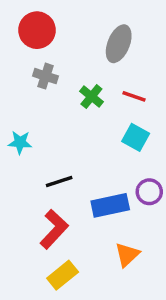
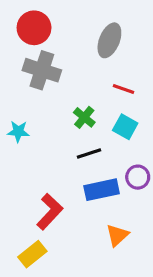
gray cross: (46, 76) -> (42, 70), size x1.6
green cross: (91, 96) -> (84, 117), moved
black line: (59, 182) -> (89, 153), moved
yellow rectangle: (63, 275) -> (32, 254), moved

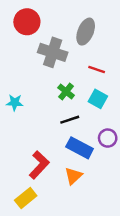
gray cross: (42, 70) -> (53, 52), moved
blue rectangle: (102, 190) -> (80, 148), turned 40
orange triangle: (117, 235) -> (73, 176), moved

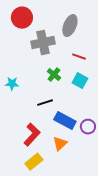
gray cross: (53, 52) -> (43, 43), turned -30
black line: (70, 120) -> (45, 103), moved
purple circle: (108, 138) -> (88, 127), moved
yellow rectangle: (26, 198) -> (34, 162), moved

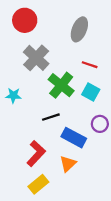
gray cross: (43, 43) -> (36, 58), moved, turned -35
green cross: (54, 75) -> (61, 85), size x1.6
purple circle: (88, 127) -> (100, 124), moved

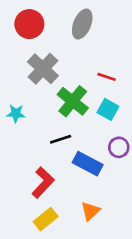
gray ellipse: (79, 29) -> (82, 24), moved
orange triangle: (68, 164) -> (90, 211), moved

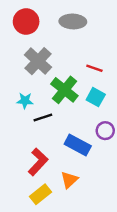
gray ellipse: (82, 24) -> (73, 21), turned 70
cyan star: (16, 113) -> (25, 101), moved
black line: (61, 139) -> (43, 117), moved
orange triangle: (90, 211) -> (69, 180), moved

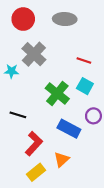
green cross: (64, 90) -> (57, 94), moved
cyan star: (25, 101) -> (12, 71), moved
black line: (43, 117) -> (18, 115), moved, turned 35

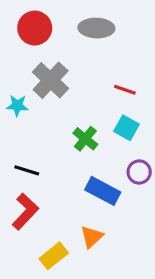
green cross: (57, 94) -> (85, 139), size x0.7
red L-shape: (34, 144) -> (25, 212), moved

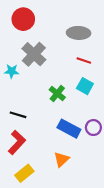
gray ellipse: (96, 28) -> (79, 33), moved
purple circle: (139, 172) -> (93, 128), moved
yellow rectangle: (54, 256) -> (24, 173), moved

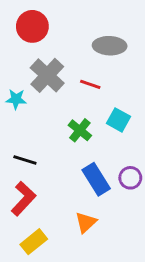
red line: (84, 61) -> (90, 84), moved
blue rectangle: (69, 129) -> (96, 179), turned 30

